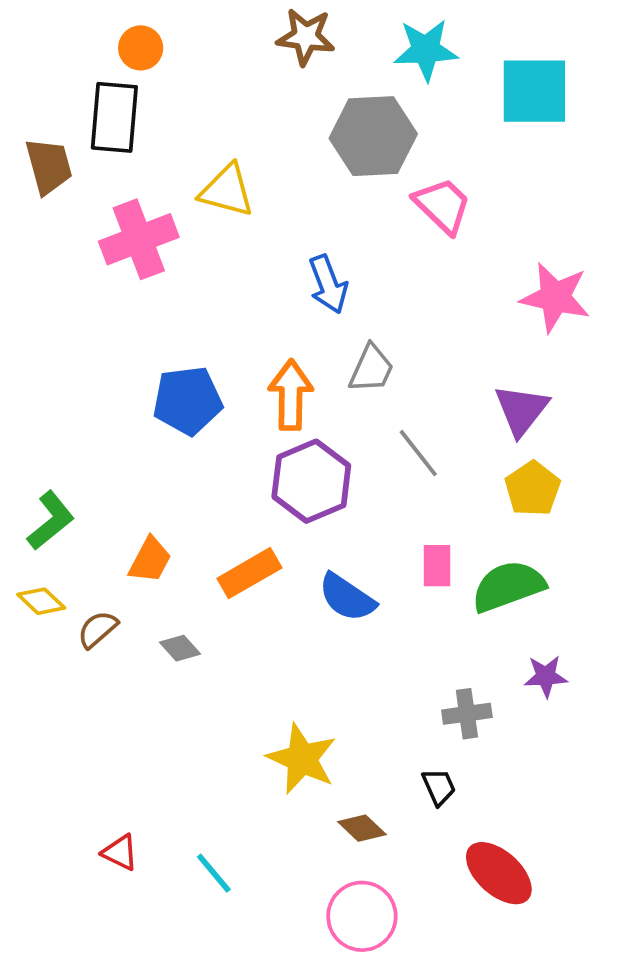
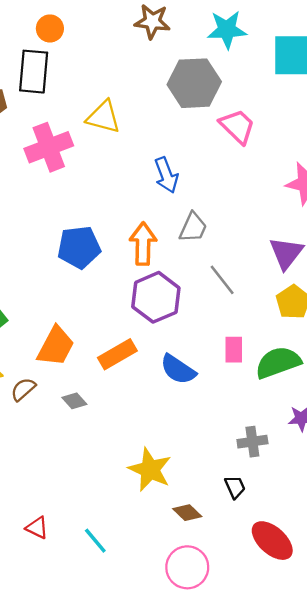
orange trapezoid: (150, 560) -> (56, 346), size x1.4

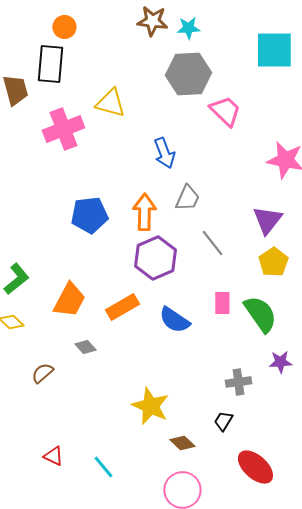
cyan star: (227, 30) -> (188, 28), moved, size x0.7
green semicircle: (278, 362) -> (260, 314), turned 75
brown semicircle: (23, 389) -> (42, 373), moved
black trapezoid: (235, 487) -> (223, 421), turned -125

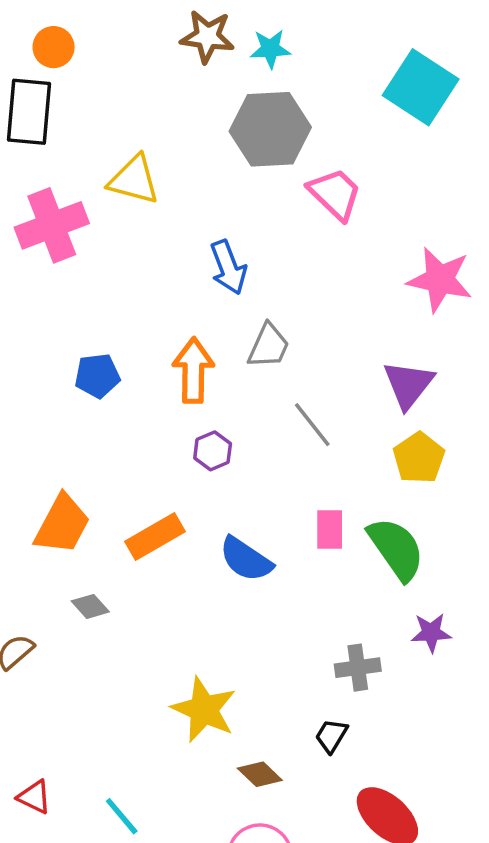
cyan square: (274, 50) -> (421, 87), turned 33
blue pentagon: (89, 215) -> (97, 376), size x0.7
purple hexagon: (155, 258) -> (213, 451), size x0.5

